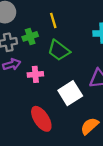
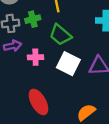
white square: (70, 93) -> (68, 64), moved, turned -35

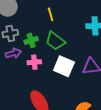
green cross: (33, 19) -> (31, 40), moved

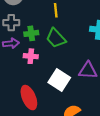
white square: (64, 66) -> (59, 80), moved

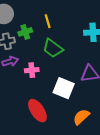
green cross: (31, 33) -> (25, 32), moved

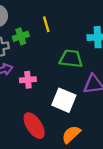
green trapezoid: (53, 48) -> (71, 59), moved, turned 150
orange semicircle: (81, 117) -> (71, 134), moved

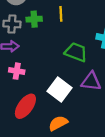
pink cross: (28, 80) -> (17, 71), moved
red ellipse: (34, 126) -> (25, 106), turned 55

